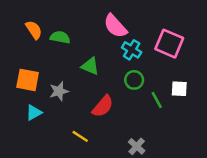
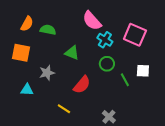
orange semicircle: (34, 30) -> (27, 24), turned 63
orange square: (28, 80) -> (21, 53), moved
cyan triangle: (34, 113) -> (27, 90), turned 32

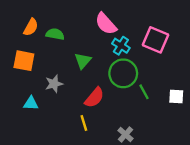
green triangle: (72, 53) -> (83, 61), turned 49
green circle: (107, 64) -> (123, 73), size x1.6
white square: (143, 71) -> (176, 96), moved
yellow line: (64, 109) -> (84, 123), moved, turned 40

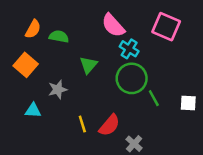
pink square: (155, 40) -> (166, 27), moved
orange square: (24, 61) -> (26, 65), turned 30
red semicircle: (94, 98) -> (109, 125), moved
yellow line: (84, 123) -> (82, 124), moved

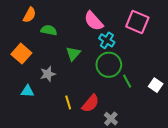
orange semicircle: (33, 29) -> (29, 15), moved
white square: (188, 103) -> (156, 85), turned 32

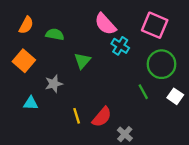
orange semicircle: (29, 15) -> (26, 25), moved
green circle: (109, 65) -> (162, 64), moved

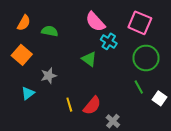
green triangle: (82, 61) -> (89, 59), moved, turned -35
green line: (143, 92) -> (139, 87), moved
white square: (175, 96) -> (159, 98), moved
cyan triangle: (31, 103) -> (28, 93), turned -40

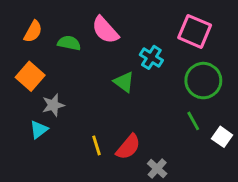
pink semicircle: (95, 22) -> (105, 30), moved
gray star: (49, 76) -> (53, 105), moved

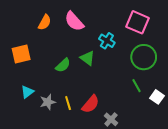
orange semicircle: (33, 31) -> (45, 22), moved
green semicircle: (69, 43) -> (63, 65), moved, turned 126
orange square: (30, 76) -> (21, 54), turned 36
gray star: (53, 105) -> (48, 102), moved

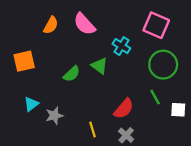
white square: (157, 97) -> (178, 110), turned -32
yellow line: (68, 103) -> (93, 129), moved
red semicircle: (91, 104) -> (124, 109), moved

